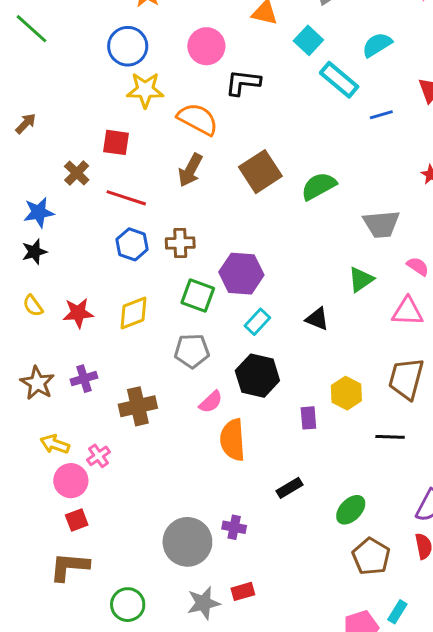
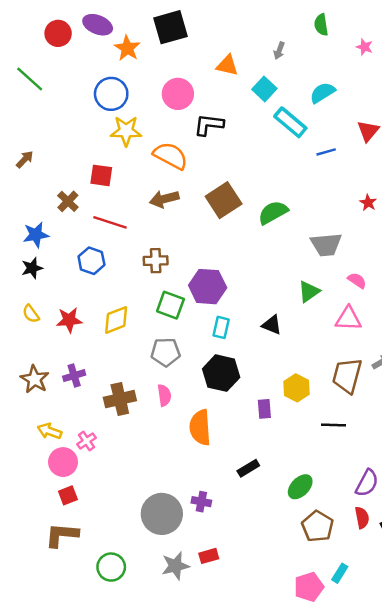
brown arrow: (190, 170) -> (164, 199), turned 48
blue hexagon: (132, 244) -> (91, 261), moved
cyan rectangle: (257, 322) -> (221, 327), turned -30
pink semicircle: (211, 402) -> (164, 395), moved, turned -55

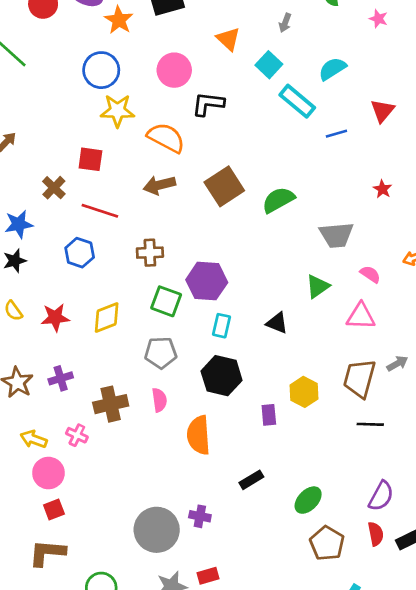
orange triangle: (227, 65) -> (228, 39), turned 30
black line: (334, 425) -> (370, 424), moved
pink cross: (86, 441) -> (77, 435), moved, turned -30

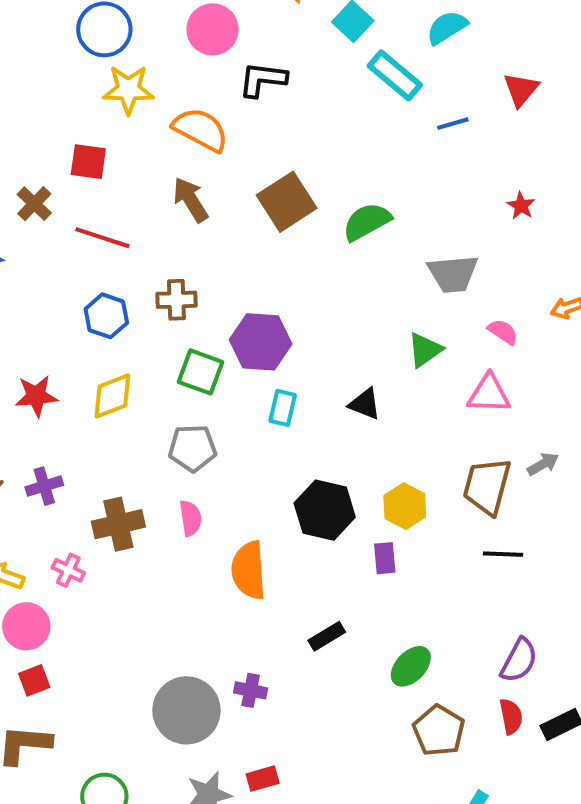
brown arrow: (159, 185) -> (190, 200), turned 72
blue hexagon: (80, 253) -> (106, 316), moved
black hexagon: (222, 376) -> (325, 510), moved
purple rectangle: (269, 415) -> (385, 558), moved

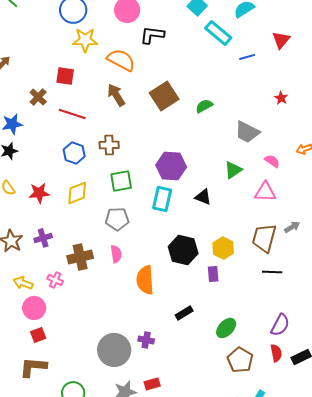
green semicircle: (367, 222) -> (204, 106), size x0.7
gray trapezoid: (453, 274) -> (247, 132), turned 32
purple hexagon: (261, 342) -> (171, 166), moved
green square: (201, 372) -> (121, 181), turned -30
cyan rectangle: (283, 408) -> (162, 199), size x1.4

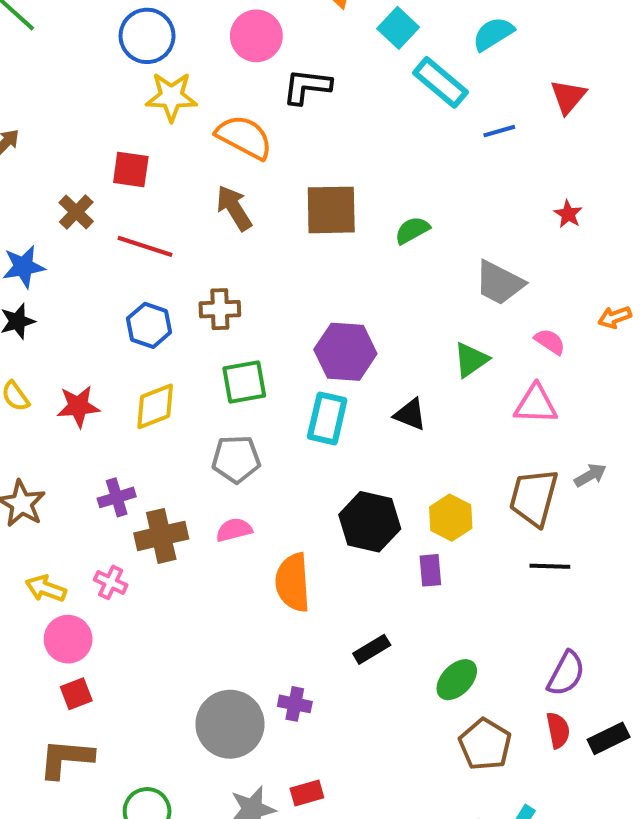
brown square: (164, 96) -> (331, 210), turned 32
purple cross: (43, 238) -> (117, 497), moved
pink semicircle: (116, 254) -> (234, 530), turned -96

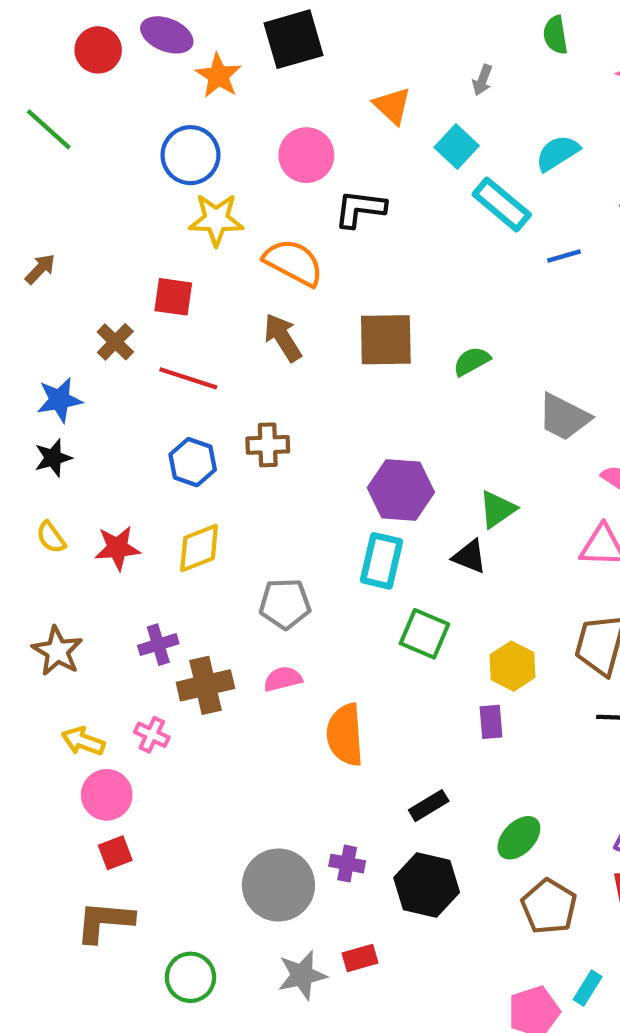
green triangle: (471, 360) -> (497, 509), moved
green square: (244, 382) -> (424, 634), moved, turned 33
black hexagon: (370, 522) -> (427, 885), moved

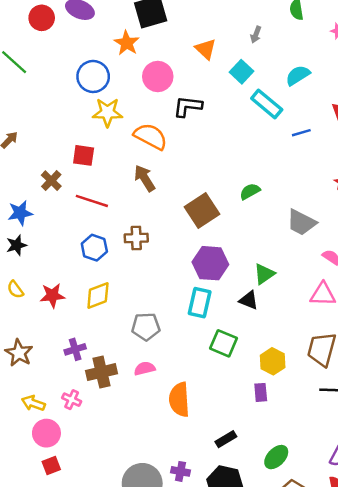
orange star: (218, 76) -> (127, 43), moved
brown square: (386, 340) -> (202, 211), moved, turned -32

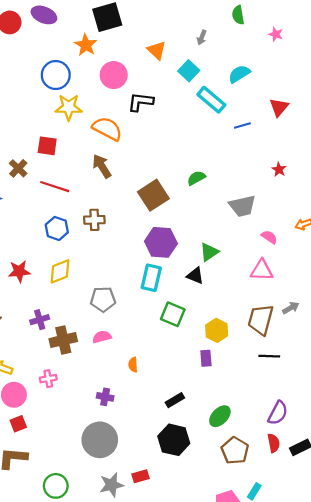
gray trapezoid: (301, 222) -> (242, 206), turned -40
pink cross: (72, 400) -> (48, 379), moved, turned -35
orange semicircle: (179, 400) -> (133, 365), size x0.5
purple cross: (180, 471) -> (105, 397), moved

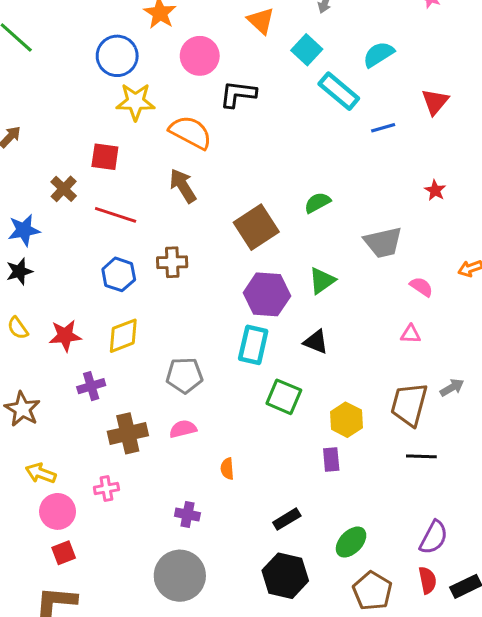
green triangle: (209, 252) -> (322, 281), moved
pink triangle: (262, 270) -> (411, 334), size x0.6
purple cross: (40, 320) -> (91, 386), moved

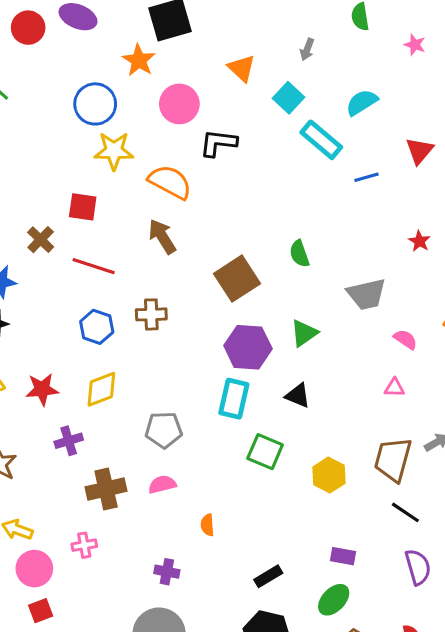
green semicircle: (317, 203) -> (299, 254), turned -80
black line: (421, 456) -> (405, 512), turned 32
purple rectangle: (331, 459) -> (343, 556), moved, turned -75
purple semicircle: (434, 537) -> (418, 567), moved, turned -44

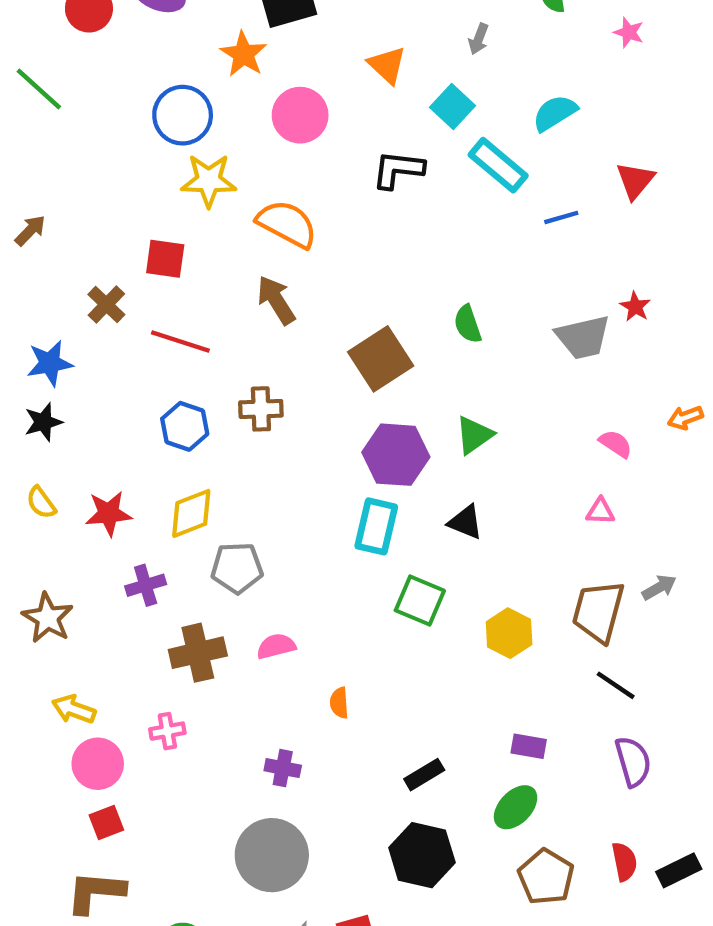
black L-shape: (218, 143) -> (398, 170), moved
gray trapezoid: (366, 294) -> (583, 337), moved
gray pentagon: (164, 430) -> (237, 568), moved

